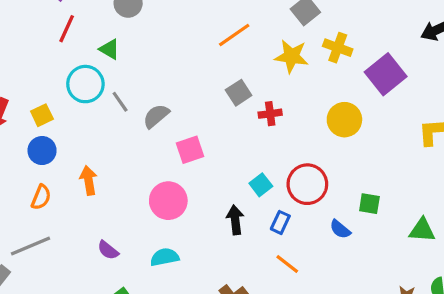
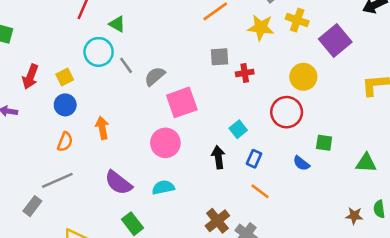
gray square: (239, 93) -> (220, 57), turned 30
pink square: (190, 150) -> (182, 102), size x1.4
red circle: (307, 184) -> (287, 112), moved
purple semicircle: (108, 250) -> (118, 183), size x1.6

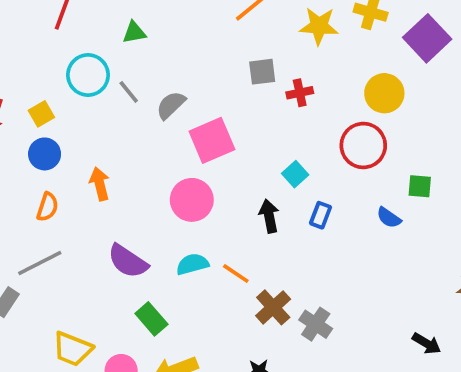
green triangle: (117, 24) -> (134, 32), moved, turned -36
orange line: (260, 191) -> (236, 273), moved

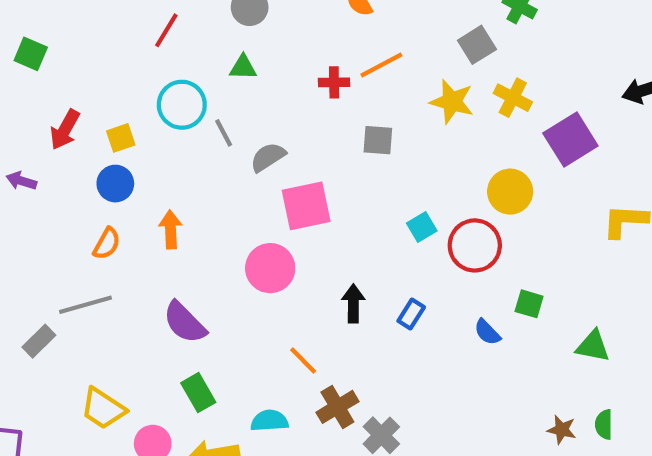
red cross: (300, 93) -> (334, 82), moved
cyan square: (295, 174) -> (422, 227), moved
cyan semicircle: (192, 264) -> (269, 421), moved

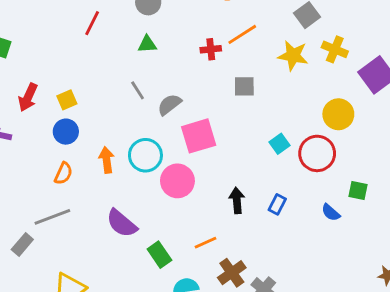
cyan circle: (182, 105) -> (145, 155), moved
orange line: (303, 360) -> (206, 243), turned -65
green rectangle: (198, 393) -> (159, 255), moved

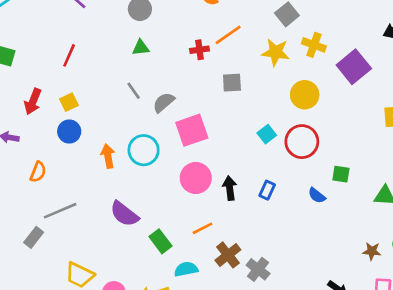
red line: (92, 23) -> (69, 55), moved
yellow circle: (338, 114) -> (305, 95), moved
orange semicircle: (63, 173) -> (38, 172), moved
pink circle: (177, 181) -> (196, 178), moved

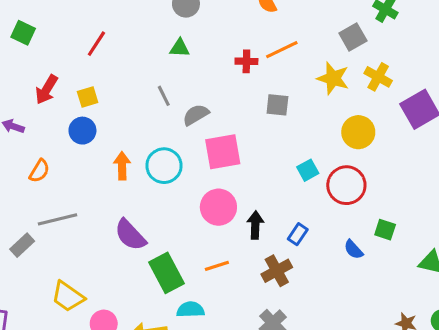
green rectangle: (161, 241) -> (166, 273), size x1.4
brown cross: (228, 255) -> (277, 271), moved

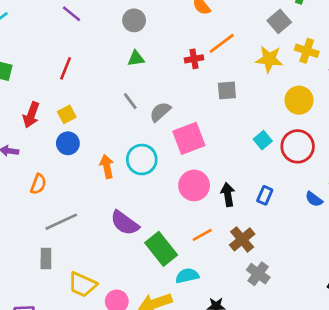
gray rectangle: (22, 245) -> (46, 259), moved, turned -36
brown cross: (277, 271) -> (242, 239), moved

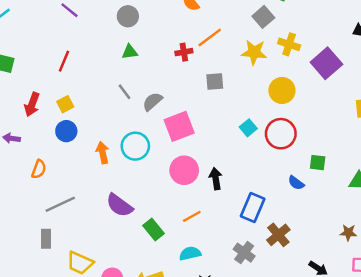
blue rectangle: (265, 195) -> (253, 208), moved, size x1.6
brown cross: (242, 239) -> (278, 235), moved
green rectangle: (161, 249) -> (154, 230), size x0.7
cyan semicircle: (187, 276) -> (190, 253), moved

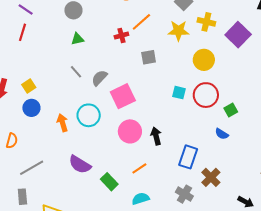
red line: (64, 61) -> (22, 32), moved
cyan square: (248, 128) -> (179, 93), turned -32
green square: (318, 163) -> (231, 110), moved, turned -32

